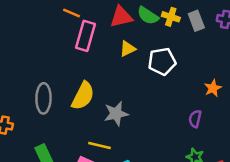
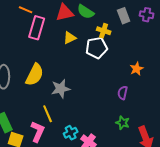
yellow cross: (171, 17) -> (104, 31), moved
yellow line: (100, 145) -> (48, 114), turned 54

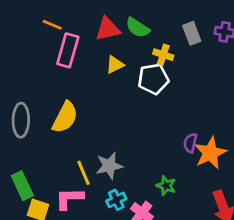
orange star: (137, 69) -> (210, 153), moved, size x1.6
gray star: (61, 89) -> (109, 166), moved
green star: (123, 123) -> (166, 186), moved
pink L-shape: (38, 132) -> (69, 198), turned -115

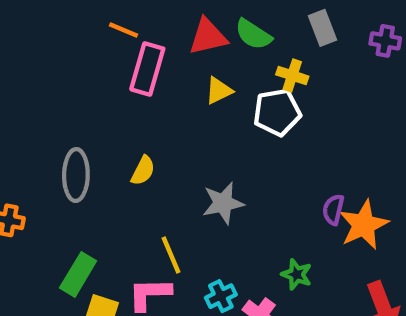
gray rectangle: (192, 33) -> (323, 28), moved
yellow semicircle: (65, 117) -> (143, 171), size x0.6
gray star: (109, 166) -> (223, 203), moved
green rectangle: (22, 186) -> (78, 274), turned 56

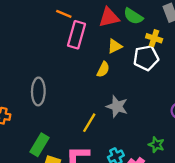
yellow semicircle: (143, 171) -> (103, 69), moved
gray star: (223, 203) -> (117, 106), turned 30
yellow line: (171, 255) -> (89, 123), moved, turned 54

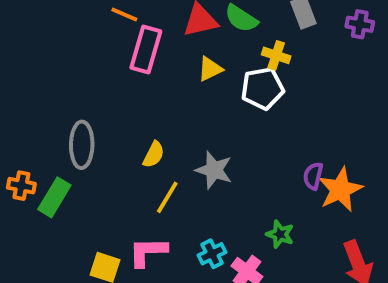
yellow semicircle: (103, 69) -> (154, 155), moved
green rectangle: (39, 145) -> (54, 197), moved

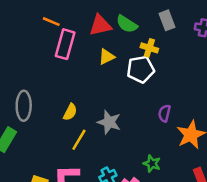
purple semicircle: (313, 176) -> (164, 113), moved

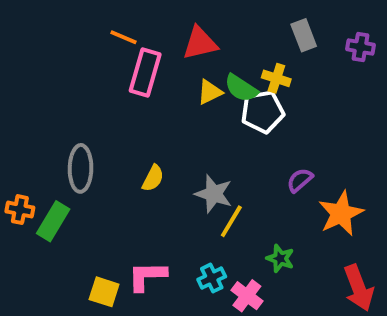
green semicircle: (127, 24) -> (241, 88), moved
purple semicircle: (164, 113) -> (300, 180), turned 36
yellow line: (79, 140) -> (231, 221), moved

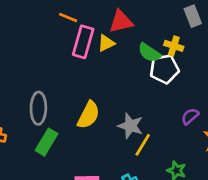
yellow triangle: (210, 92) -> (106, 43), moved
yellow semicircle: (153, 178) -> (88, 115), size x1.5
green rectangle: (53, 221) -> (47, 142), moved

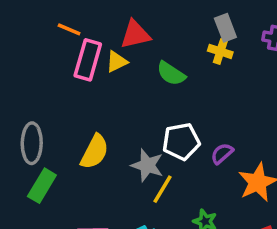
yellow cross: (174, 46) -> (220, 51), moved
white pentagon: (164, 69) -> (181, 142), moved

